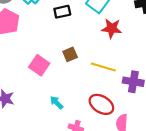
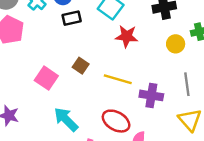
brown square: (70, 54) -> (81, 66), turned -32
cyan arrow: (57, 103) -> (66, 119), size x1.6

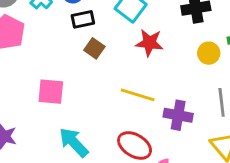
brown square: (81, 66) -> (94, 48), moved
pink square: (46, 78) -> (51, 92), turned -30

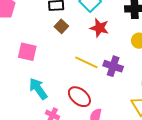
purple cross: (178, 115) -> (113, 66), moved

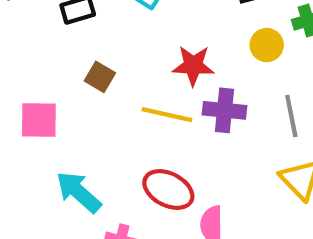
brown square: (61, 26) -> (100, 77), moved
red star: (99, 28) -> (193, 66), moved

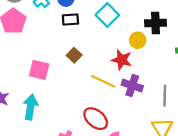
yellow circle: (267, 45) -> (138, 40), moved
cyan arrow: (79, 192) -> (30, 107), moved, turned 45

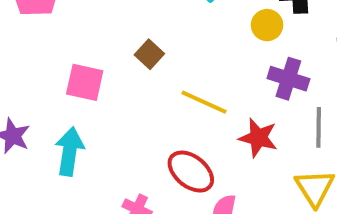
red star: (122, 60) -> (258, 138), moved
purple cross: (132, 85) -> (288, 79), moved

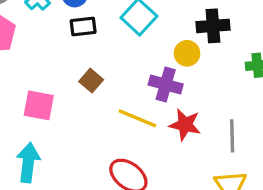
purple cross: (288, 79) -> (166, 85), moved
red star: (258, 138) -> (185, 125), moved

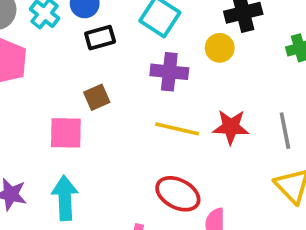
brown square: (91, 81) -> (97, 97), moved, turned 35
purple cross: (166, 85) -> (169, 72), moved

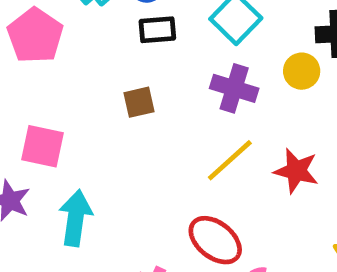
yellow line: (177, 129) -> (230, 160), turned -66
pink square: (66, 133) -> (42, 146), moved

